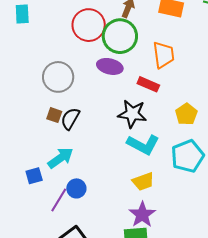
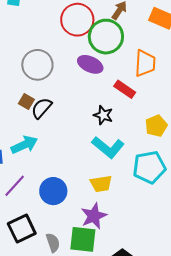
black star: (132, 114) -> (103, 115), size x0.7
blue circle: (76, 188) -> (53, 191), moved, size x1.4

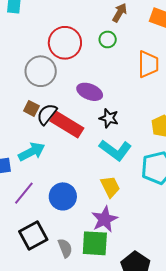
red circle: (77, 20) -> (65, 43), moved
green circle: (106, 37) -> (108, 39), size x0.5
purple ellipse: (90, 64) -> (90, 92), moved
red rectangle: (125, 89) -> (67, 124), moved, size x1.5
yellow trapezoid: (101, 184) -> (110, 187), turned -105

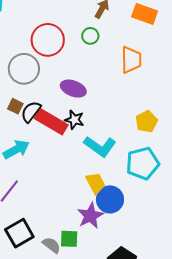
black star: (109, 118) -> (74, 120), moved
blue circle: (63, 196) -> (110, 199), moved
green square: (95, 243) -> (69, 239), moved, size x0.7
gray semicircle: (65, 248) -> (51, 245), turned -30

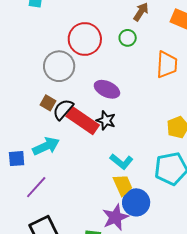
cyan L-shape: (100, 146) -> (121, 162), moved, size x0.7

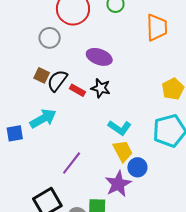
gray circle: (59, 66) -> (50, 38), size x0.7
red rectangle: (83, 121) -> (77, 90), size x0.5
purple line: (36, 187) -> (72, 163), moved
blue circle: (136, 202) -> (137, 167), size x0.7

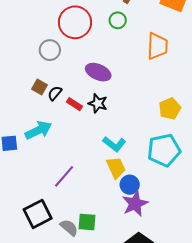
black semicircle: (57, 81) -> (55, 93), size x0.7
purple star: (118, 184) -> (135, 204), moved

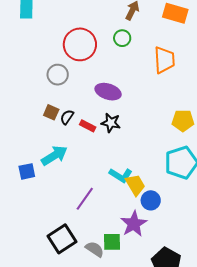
yellow pentagon: (170, 109) -> (183, 121), turned 30
cyan L-shape: (114, 144) -> (121, 175), moved
purple star: (135, 204) -> (134, 224), moved

